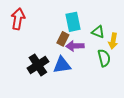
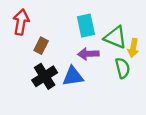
green triangle: (98, 32) -> (115, 37), size x1.5
brown rectangle: (63, 39) -> (41, 46), moved

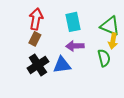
red arrow: (21, 22) -> (36, 19), moved
green triangle: (115, 37) -> (110, 26), moved

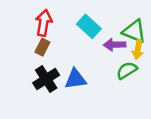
cyan rectangle: (73, 22) -> (89, 26), turned -36
purple arrow: (75, 46) -> (115, 45), moved
green semicircle: (104, 58) -> (127, 70), turned -108

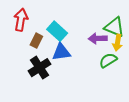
red arrow: (44, 23) -> (21, 20), moved
cyan rectangle: (89, 26) -> (57, 31), moved
blue triangle: (75, 79) -> (61, 52), moved

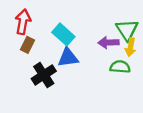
green triangle: (114, 27) -> (127, 30), turned 35
brown rectangle: (36, 41) -> (28, 45), moved
green semicircle: (108, 60) -> (120, 67), turned 36

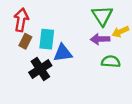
green triangle: (127, 30) -> (102, 16), moved
cyan rectangle: (63, 34) -> (47, 39), moved, turned 54
yellow arrow: (130, 47) -> (120, 32), moved, turned 56

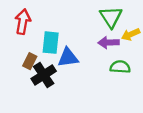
brown rectangle: (25, 41) -> (30, 61), moved

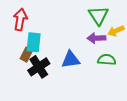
cyan rectangle: (51, 43) -> (34, 42), moved
blue triangle: (68, 58) -> (71, 60), moved

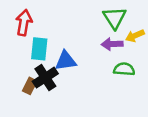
brown rectangle: (26, 55) -> (30, 86), moved
blue triangle: (71, 60) -> (66, 61), moved

